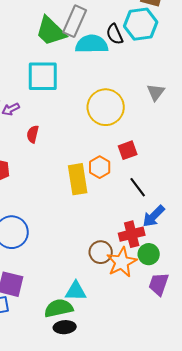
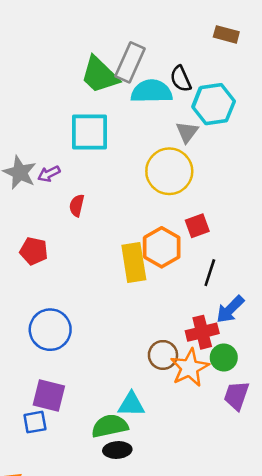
cyan hexagon: (141, 24) -> (214, 104), moved
gray triangle: (156, 92) -> (187, 132), moved
orange hexagon: (100, 167) -> (162, 247), size x1.4
black line: (138, 187) -> (210, 273), turned 55

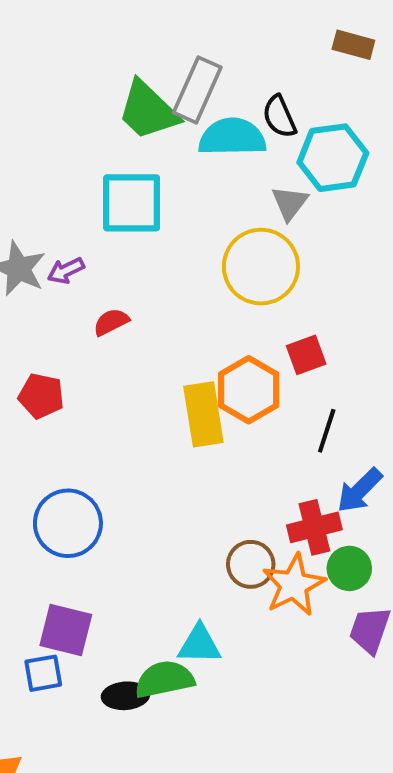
red semicircle: (77, 205) -> (111, 322), turned 50
black ellipse: (117, 450) -> (125, 696), moved

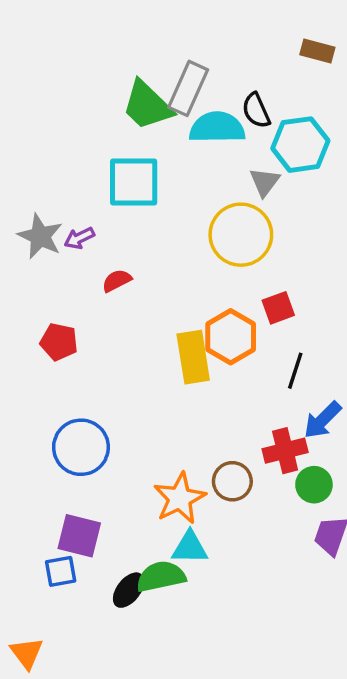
orange star: (294, 585) -> (180, 498), moved
black ellipse: (125, 696) -> (129, 590), turned -48

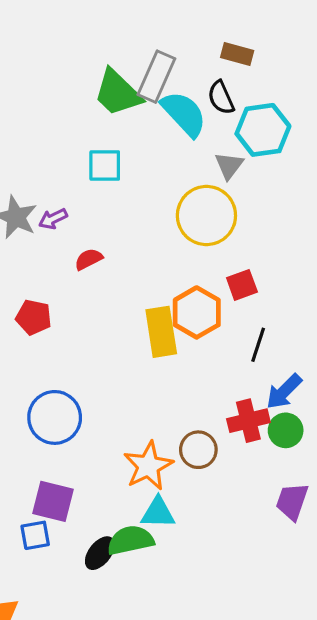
brown rectangle: (317, 51) -> (237, 54), moved
cyan semicircle: (217, 128) -> (184, 114), turned 48
cyan square: (134, 182) -> (105, 165), size x0.7
green circle: (314, 485) -> (286, 430), moved

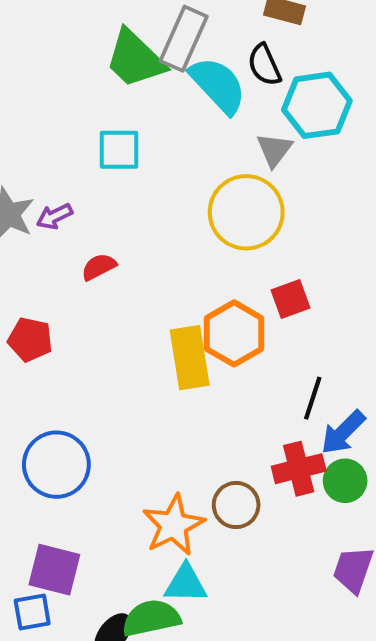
black line: (258, 345) -> (313, 398), moved

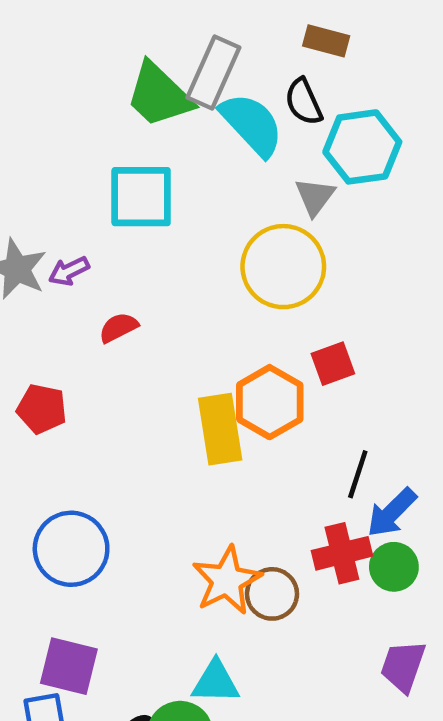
cyan square: (119, 150) -> (141, 197), size x1.4
orange star: (173, 525) -> (227, 580), moved

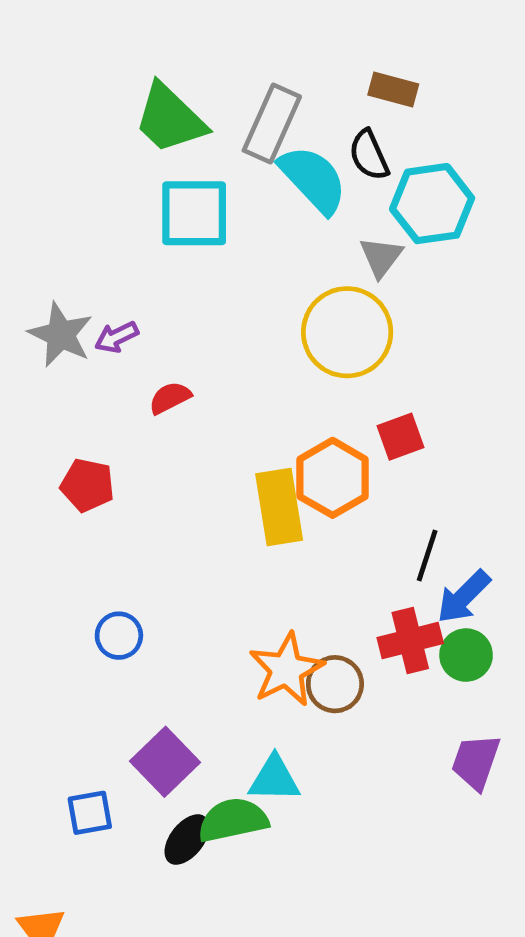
green trapezoid: (159, 95) -> (170, 119), moved
cyan square: (141, 197) -> (194, 213), moved
blue circle: (71, 549) -> (119, 636), size x0.6
purple square: (69, 666) -> (165, 762), moved, turned 32

